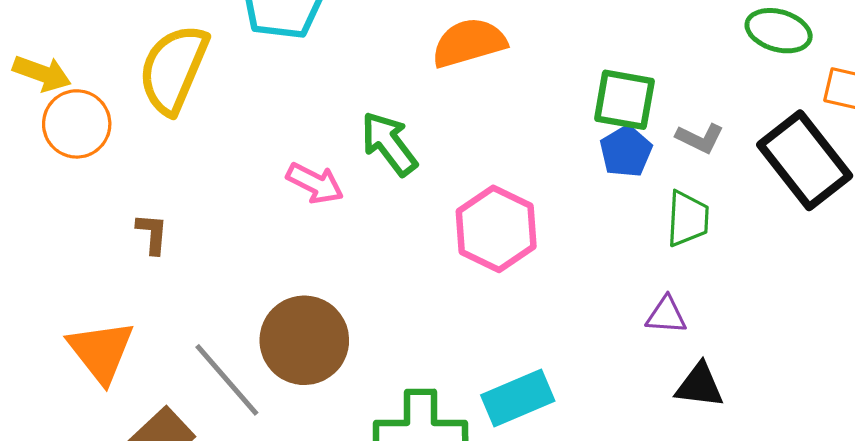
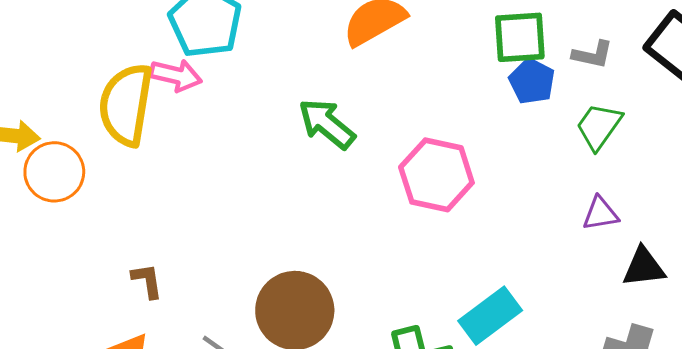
pink arrow: (315, 183) -> (176, 75), moved
green trapezoid: (688, 219) -> (599, 126), turned -134
brown L-shape: (152, 234) -> (147, 281), moved

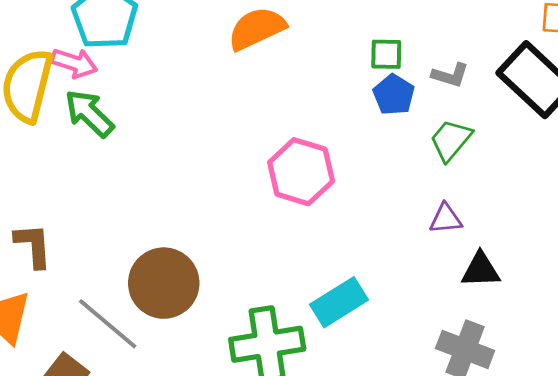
green square: (520, 37) -> (386, 54), size x0.7
green arrow: (327, 124) -> (89, 113), moved
brown L-shape: (147, 281) -> (33, 245), size x1.4

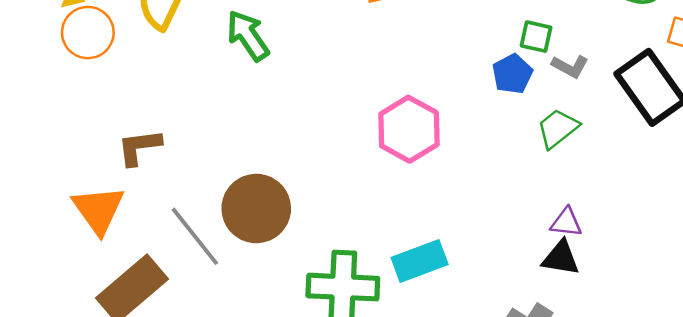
green square: (386, 54) -> (536, 37), moved
green arrow: (89, 113) -> (248, 36), moved
purple triangle: (446, 219) -> (566, 222), moved
brown L-shape: (33, 245) -> (139, 147), turned -105

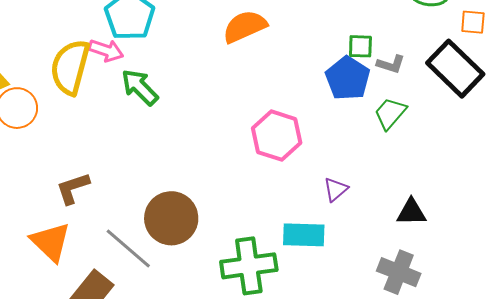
blue pentagon: (512, 74) -> (348, 78), size x1.4
purple triangle: (566, 222) -> (336, 189), moved, turned -36
cyan rectangle: (420, 261) -> (304, 235), turned 33

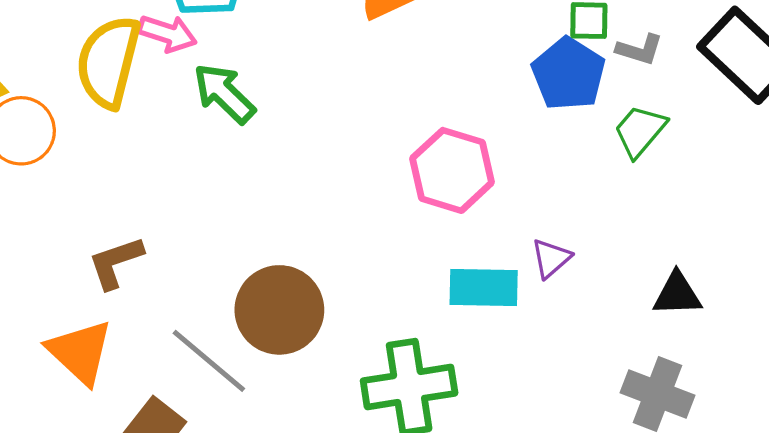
cyan rectangle: (304, 235) -> (484, 287), moved

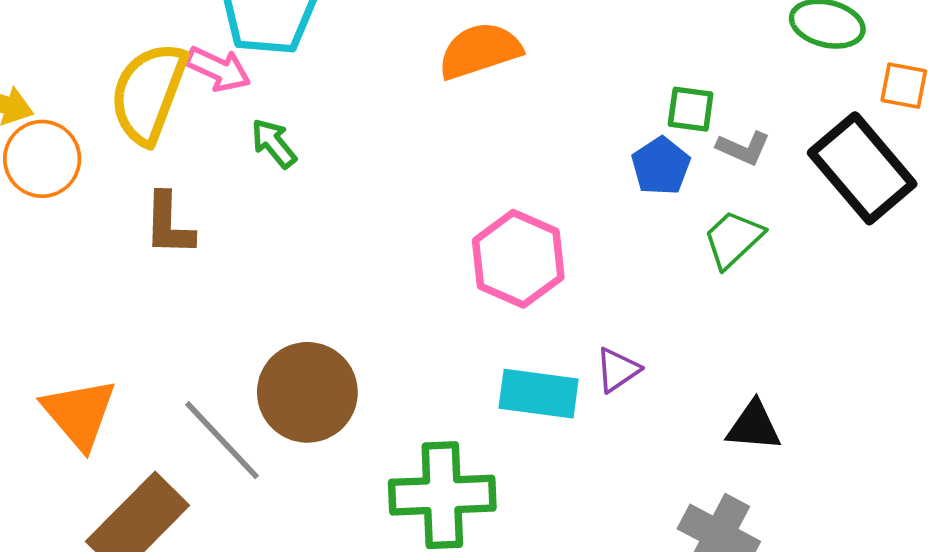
blue pentagon: (568, 74) -> (661, 166), size x0.7
green arrow: (224, 93) -> (274, 143), size x0.7
brown L-shape: (116, 262) -> (169, 224), moved, turned -76

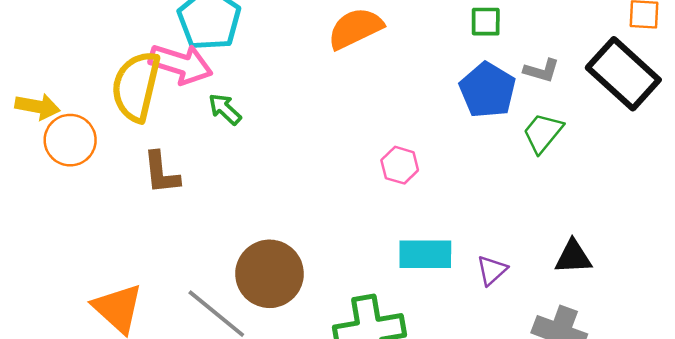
pink arrow: (218, 69) -> (181, 64), size x1.4
green square: (691, 109) -> (486, 22), moved
blue pentagon: (661, 166) -> (488, 90), size x1.4
pink hexagon: (518, 259) -> (400, 165), size x0.6
purple triangle: (618, 370) -> (492, 270), moved

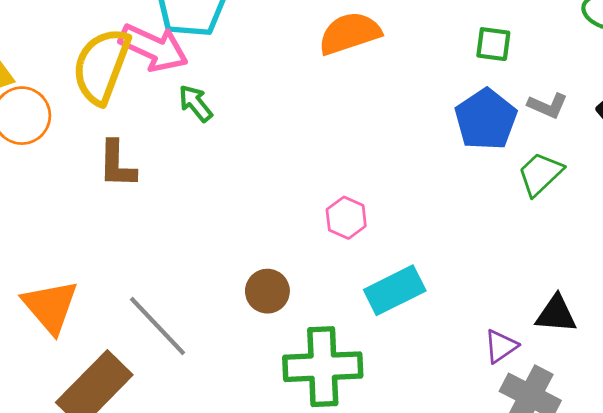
pink hexagon: (400, 165) -> (346, 218), moved
cyan rectangle: (425, 254) -> (395, 290), turned -34
purple triangle: (492, 270) -> (501, 346), moved
brown circle: (270, 274) -> (267, 291), moved, size x0.6

